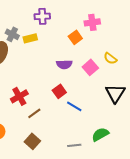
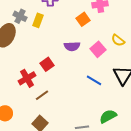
yellow rectangle: (30, 38) -> (38, 20), turned -56
red square: (59, 91) -> (47, 64), moved
blue line: (74, 106) -> (94, 80), moved

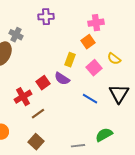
orange square: (83, 19) -> (88, 42), moved
yellow rectangle: (38, 20) -> (70, 60), moved
purple semicircle: (72, 46) -> (62, 79), moved, turned 35

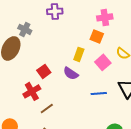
orange square: (88, 42) -> (97, 36), turned -32
red square: (43, 83) -> (44, 71), moved
blue line: (90, 99) -> (99, 93), turned -35

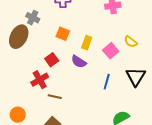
orange square: (97, 36) -> (63, 34), moved
blue line: (99, 93) -> (107, 82), turned -70
brown line: (47, 108) -> (55, 97), turned 48

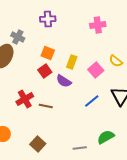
red square: (52, 60) -> (45, 71), moved
blue line: (107, 82) -> (92, 101), turned 35
brown line: (55, 97) -> (46, 106), moved

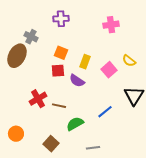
red square: (45, 71) -> (58, 71), turned 32
blue line: (92, 101) -> (105, 112), moved
green semicircle: (106, 137) -> (75, 124), moved

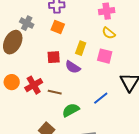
orange square: (61, 53) -> (58, 27), moved
yellow semicircle: (129, 61) -> (109, 33), moved
pink square: (109, 70) -> (105, 56), turned -35
orange circle: (16, 134) -> (12, 82), moved

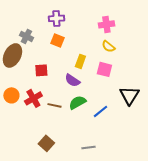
red square: (54, 57) -> (41, 70), moved
green semicircle: (71, 110) -> (77, 102), moved

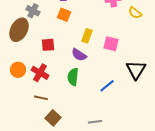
yellow semicircle: (108, 46) -> (135, 13), moved
red cross: (33, 98) -> (40, 73), turned -30
green semicircle: (77, 102) -> (73, 77), moved, turned -54
brown line: (54, 105) -> (41, 98), moved

